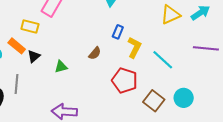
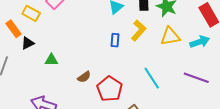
blue rectangle: (118, 32) -> (115, 40), turned -32
yellow L-shape: (134, 47) -> (139, 31), moved
brown semicircle: (95, 53) -> (84, 77), moved

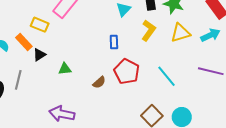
blue rectangle: (115, 40) -> (114, 42), moved
red pentagon: (110, 89) -> (127, 72), moved

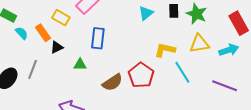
yellow L-shape: (148, 30) -> (165, 50), moved, turned -120
blue rectangle: (114, 42) -> (98, 38), moved, size x1.5
cyan line: (167, 76) -> (182, 72), moved
brown semicircle: (99, 82) -> (113, 82), size x1.5

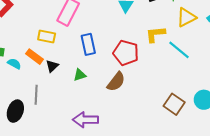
red pentagon: (141, 75) -> (126, 53), moved

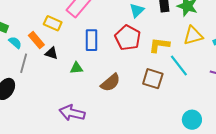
red pentagon: (126, 53) -> (128, 38), moved
black triangle: (52, 66) -> (51, 53), turned 48
gray line: (36, 95) -> (24, 63), moved
brown square: (174, 104) -> (153, 79), moved, turned -30

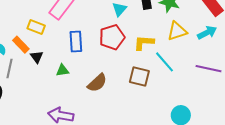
red pentagon: (128, 38) -> (112, 37), turned 30
black triangle: (51, 53) -> (37, 57), turned 40

